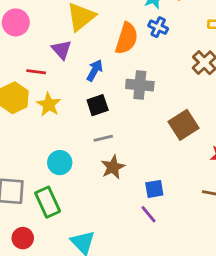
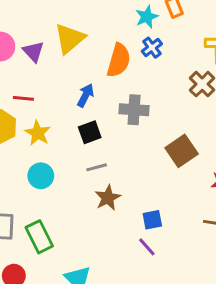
blue cross: (158, 27) -> (152, 48), turned 30
purple triangle: (62, 50) -> (33, 52), moved
cyan circle: (60, 163) -> (41, 176), moved

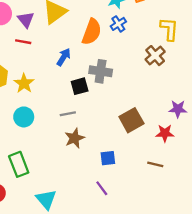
red line: (23, 98) -> (23, 42), moved
black square: (90, 132) -> (80, 86), moved
brown square: (182, 151) -> (131, 120), moved
purple line: (147, 247) -> (102, 188), moved

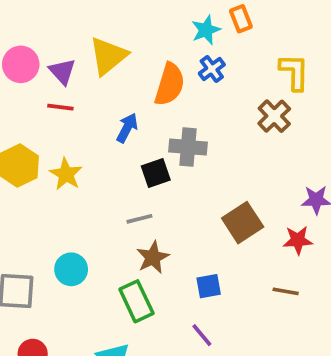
cyan circle: (24, 117) -> (71, 269), moved
green rectangle: (19, 164) -> (136, 301), moved

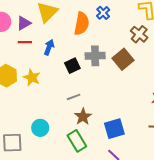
purple triangle: (62, 71) -> (24, 23), turned 49
blue arrow: (127, 128) -> (49, 47), moved
black square: (156, 173) -> (72, 66), moved
brown square: (243, 223) -> (123, 59), moved
blue square: (209, 286) -> (114, 129), size x1.5

